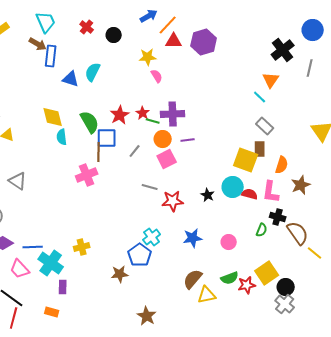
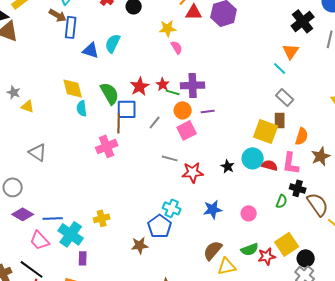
cyan cross: (152, 237) -> (172, 208), turned -30

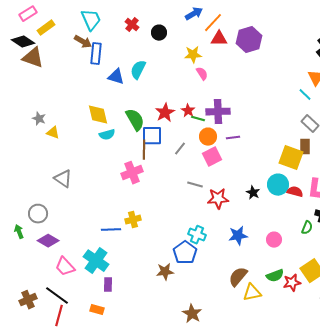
cyan semicircle: (82, 108) -> (107, 135), turned -98
blue line: (53, 218) -> (111, 230), moved
yellow cross: (102, 218) -> (133, 220), moved

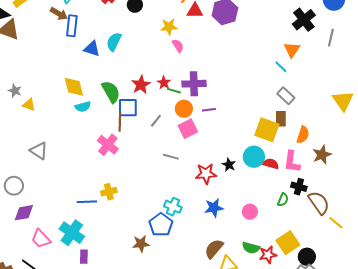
pink cross: (132, 173) -> (108, 145), turned -30
red star: (218, 199) -> (206, 174), moved
purple diamond: (48, 241) -> (24, 213), turned -40
green semicircle: (275, 276) -> (251, 248), turned 36

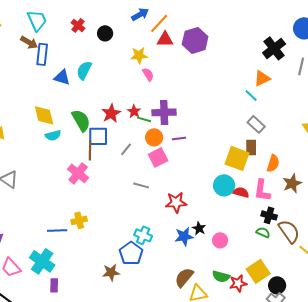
orange triangle: (292, 50) -> (262, 78), turned 30
black star: (229, 165) -> (199, 228), moved
green semicircle: (283, 200) -> (263, 232), moved, turned -88

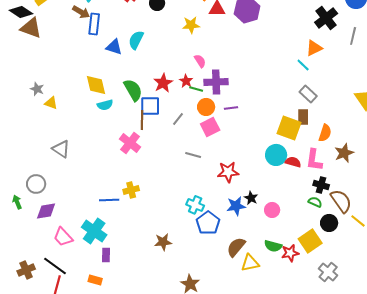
pink semicircle: (148, 74) -> (200, 61), moved
blue pentagon: (131, 253) -> (208, 223), moved
black circle: (277, 285) -> (329, 223), moved

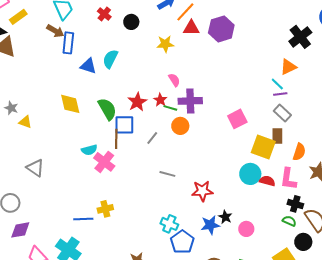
cyan semicircle: (105, 105) -> (89, 150), moved
purple line: (231, 108) -> (280, 94), moved
pink square: (210, 127) -> (237, 119), moved

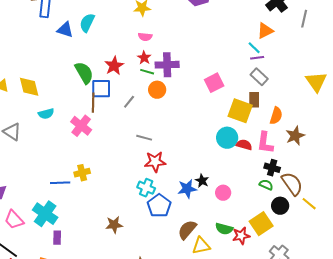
pink semicircle: (174, 80) -> (145, 37), moved, turned 128
red star: (160, 100) -> (144, 58), moved
yellow diamond: (70, 104) -> (29, 87), moved
cyan semicircle: (89, 150) -> (46, 114), moved
red star: (202, 191) -> (155, 162), moved

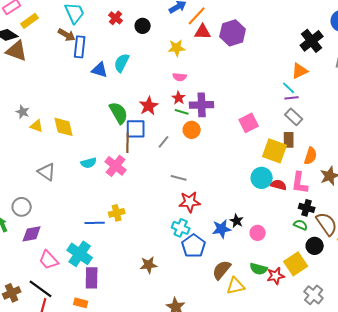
cyan semicircle: (46, 114) -> (89, 163), moved
purple rectangle: (57, 238) -> (92, 278), size x1.5

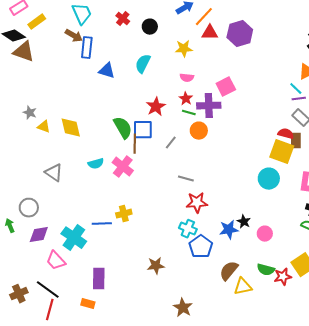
cyan semicircle: (122, 63) -> (143, 64), moved
green semicircle: (119, 113) -> (123, 128), moved
pink square: (249, 123) -> (226, 87), moved
red semicircle: (279, 185) -> (286, 134), moved
cyan cross: (80, 254) -> (74, 238), moved

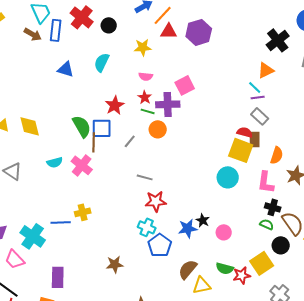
red cross: (123, 19) -> (82, 17), size x1.6
blue rectangle: (87, 48) -> (56, 30), moved

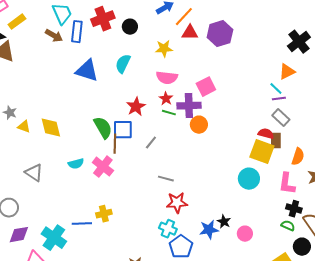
red cross: (82, 17) -> (103, 19), turned 30
blue triangle: (66, 69) -> (87, 71), size x1.4
pink semicircle: (146, 76) -> (167, 78), size x1.5
orange circle: (158, 129) -> (199, 125), moved

